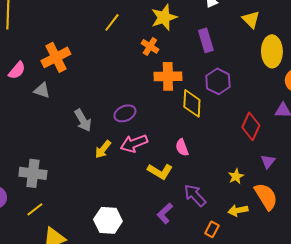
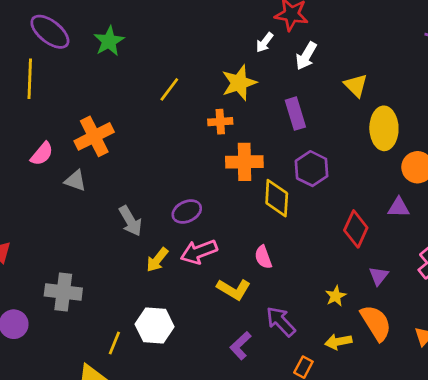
orange cross: (150, 46) -> (220, 122), turned -36
yellow line: (35, 209) -> (114, 343), moved, turned -30
white hexagon: (108, 220) -> (155, 326), moved

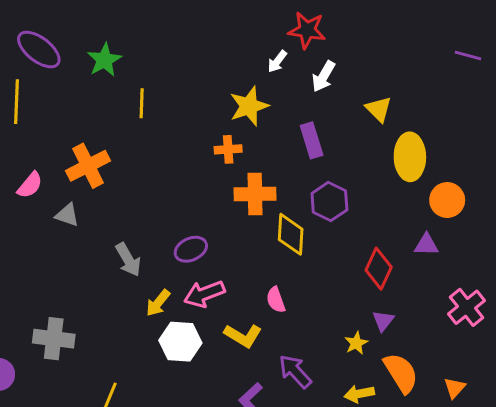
yellow line: (169, 89) -> (142, 103), moved, turned -35
purple triangle: (379, 276) -> (383, 321), moved
white hexagon: (155, 326) -> (180, 342), moved

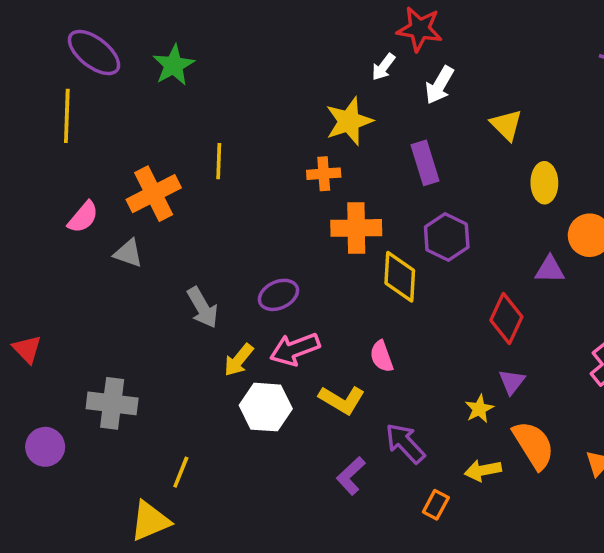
yellow line: (142, 103) -> (219, 161), moved
yellow ellipse: (410, 157) -> (544, 183), size x0.7
purple triangle: (426, 245) -> (550, 270), moved

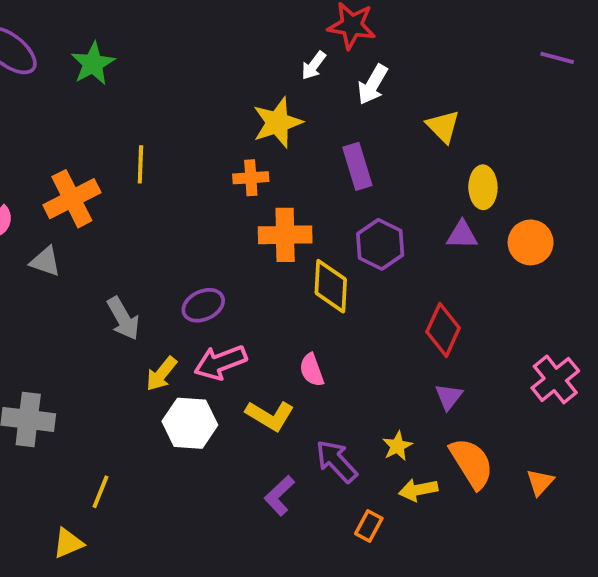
purple triangle: (550, 270) -> (462, 235), moved
yellow star: (479, 409) -> (397, 446), moved
yellow triangle: (150, 521) -> (68, 543), size x0.7

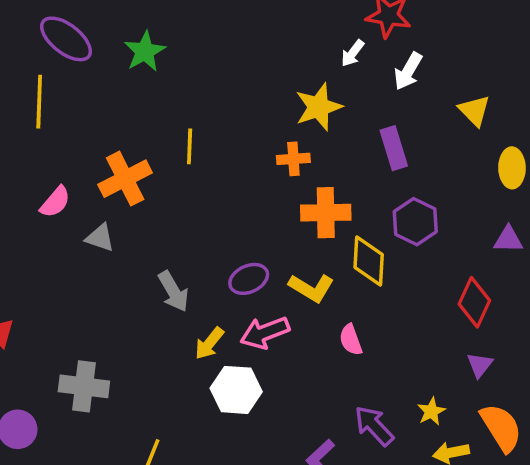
purple triangle: (462, 235) -> (508, 240), moved
yellow L-shape: (270, 416) -> (311, 288), moved

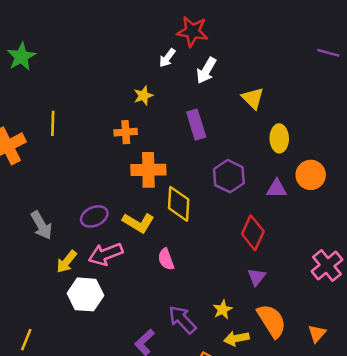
yellow star: (319, 107) -> (143, 96), size x0.6
purple hexagon: (415, 222) -> (229, 176), moved

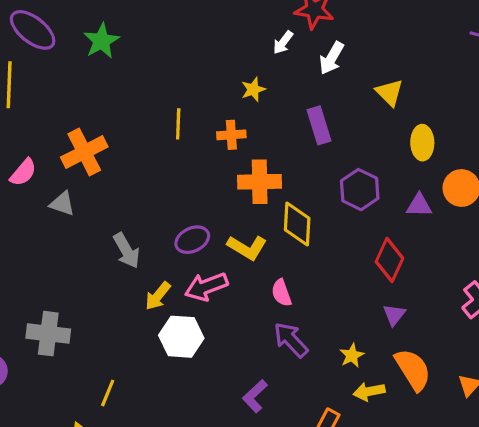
yellow line: (53, 123) -> (178, 124), moved
purple arrow: (182, 320) -> (291, 340), moved

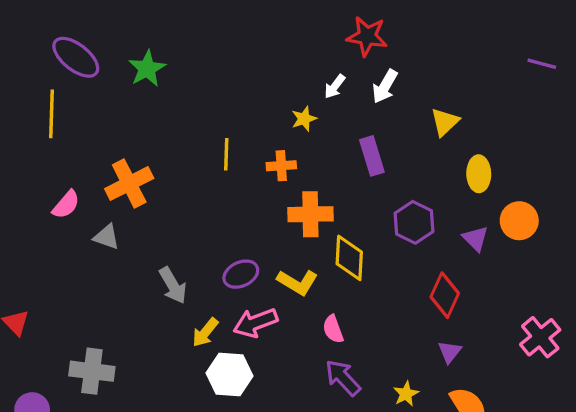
white arrow: (283, 42) -> (335, 86), moved
yellow triangle: (389, 93) -> (445, 122), turned 32
purple triangle: (419, 205) -> (475, 239), turned 44

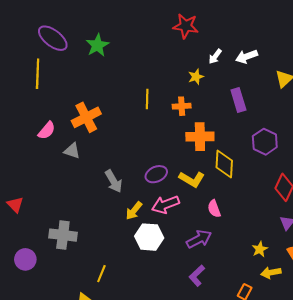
red star: (367, 36) -> (186, 26), moved
white arrow: (385, 86) -> (247, 56), turned 40
purple arrow: (343, 378) -> (199, 239), moved, turned 105

